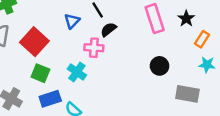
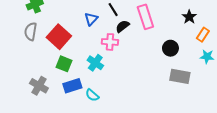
pink rectangle: (155, 19) -> (145, 17), moved
black circle: (160, 66) -> (170, 48), moved
gray rectangle: (187, 94) -> (180, 76), moved

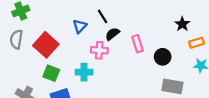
pink rectangle: (145, 17) -> (138, 44), moved, size x0.7
orange rectangle: (203, 35) -> (196, 43), turned 40
cyan cross: (95, 63) -> (84, 72), turned -35

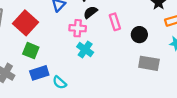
cyan cross: (84, 72) -> (85, 50), moved, turned 35

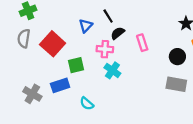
black circle: (139, 35) -> (177, 57), moved
green square: (31, 51) -> (76, 65), moved, turned -35
blue rectangle: (39, 73) -> (60, 85), moved

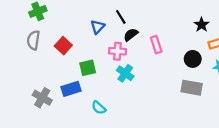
red square: (53, 44) -> (63, 46), size x0.7

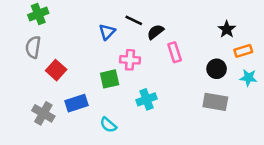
black line: (121, 17) -> (134, 20), turned -32
black semicircle: (131, 35) -> (155, 32), moved
red square: (63, 46) -> (56, 70), moved
green square: (88, 68) -> (110, 79), moved
cyan cross: (125, 73) -> (147, 99), moved, turned 35

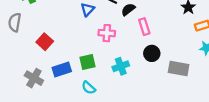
gray semicircle: (33, 47) -> (15, 22), moved
black circle: (217, 69) -> (152, 53), moved
green square: (110, 79) -> (87, 62), moved

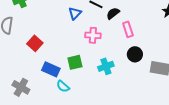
blue rectangle: (62, 69) -> (51, 69), turned 42
gray cross: (34, 78) -> (21, 87), moved
cyan semicircle: (89, 88) -> (63, 86), moved

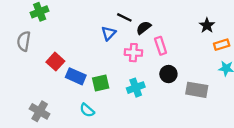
blue triangle: (75, 13) -> (109, 33), moved
pink cross: (93, 35) -> (133, 53), moved
blue rectangle: (51, 69) -> (76, 76), moved

